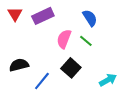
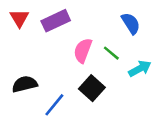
blue semicircle: (90, 18) -> (131, 23), moved
cyan arrow: (108, 80) -> (140, 69), moved

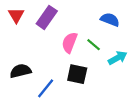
purple rectangle: (56, 21) -> (47, 17), turned -30
blue semicircle: (131, 23) -> (110, 20), turned -36
black square: (92, 88) -> (77, 74), turned -30

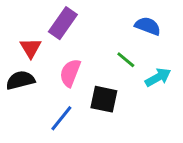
red triangle: (16, 15) -> (31, 48), moved
pink semicircle: (70, 43) -> (70, 73), moved
black semicircle: (20, 71) -> (20, 80), moved

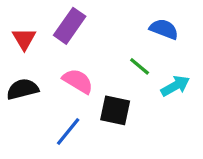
red triangle: (31, 48) -> (24, 39), moved
pink semicircle: (70, 73) -> (78, 81), turned 100

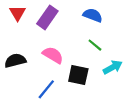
blue semicircle: (164, 29) -> (93, 15), moved
red triangle: (24, 39) -> (18, 13), moved
cyan arrow: (175, 86) -> (113, 67), moved

